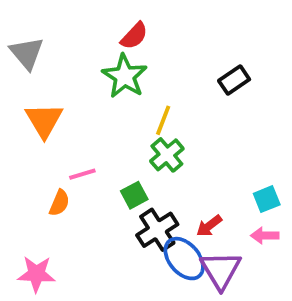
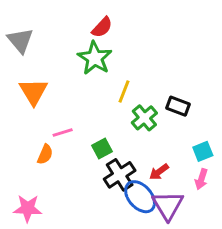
black rectangle: (234, 80) -> (178, 106), moved, turned 55
green cross: (167, 155) -> (144, 118), moved
pink arrow: (265, 236) -> (201, 179), turned -72

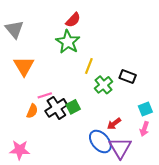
black cross: (120, 175) -> (56, 108), moved

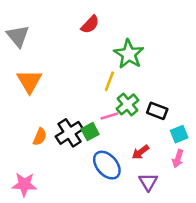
green star: (68, 42) -> (129, 54), moved
black rectangle: (128, 77) -> (157, 111), moved
pink line: (45, 95) -> (109, 116), moved
blue ellipse: (100, 141) -> (107, 165), moved
purple triangle: (120, 148) -> (148, 182), size x0.7

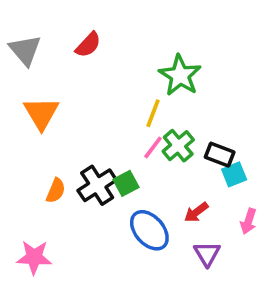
red semicircle: (90, 24) -> (88, 45), moved
pink line: (109, 116) -> (153, 147), moved, turned -36
cyan square: (179, 134) -> (234, 174), moved

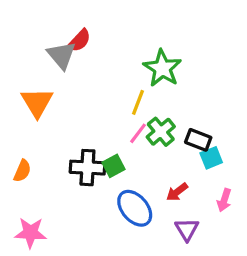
gray triangle: (25, 50) -> (61, 55), moved
black cross: (97, 185) -> (87, 168), turned 36
orange semicircle: (56, 191) -> (22, 171), moved

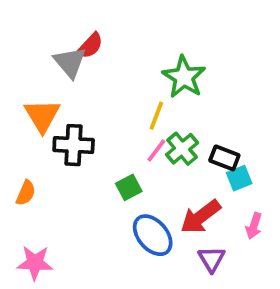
black cross: (87, 168) -> (74, 145), moved
red arrow: (177, 192) -> (200, 217), size x1.6

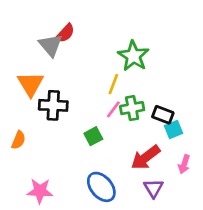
green cross: (182, 149) -> (132, 108), turned 30
blue ellipse: (153, 235) -> (101, 187), moved
pink star: (35, 263) -> (40, 191), moved

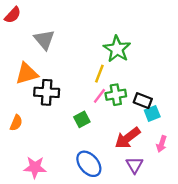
red semicircle: (65, 33) -> (13, 15), moved
orange triangle: (31, 84) -> (27, 74), turned 45

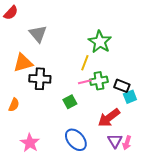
pink line: (99, 96) -> (85, 82), turned 40
pink arrow: (162, 144) -> (127, 143), moved
pink star: (35, 167) -> (30, 143), turned 30

